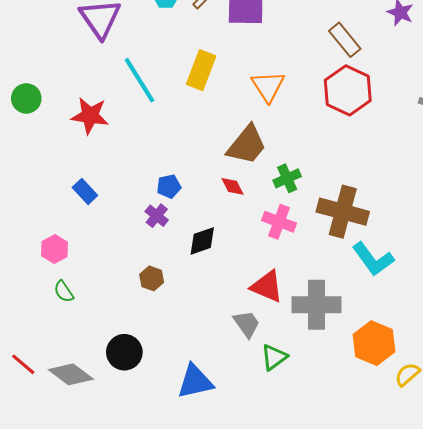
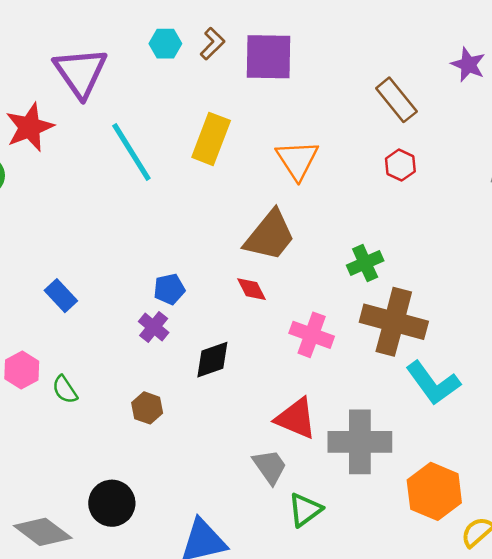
red hexagon: (348, 90) -> (400, 165), size x0.5
red star: (90, 116) -> (30, 127), moved, turned -30
green cross: (287, 178) -> (365, 263), moved
green semicircle: (64, 292) -> (65, 390), moved

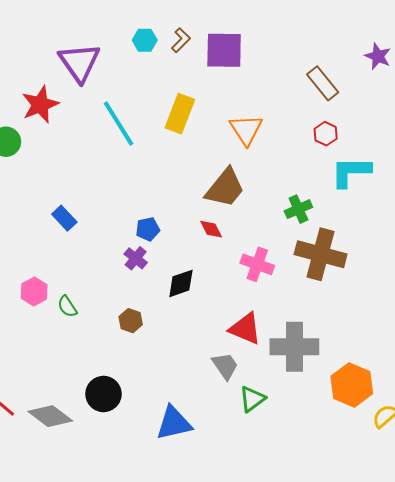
blue rectangle: (61, 296) -> (64, 218), moved
cyan L-shape: (433, 383) -> (351, 172), moved, turned 126

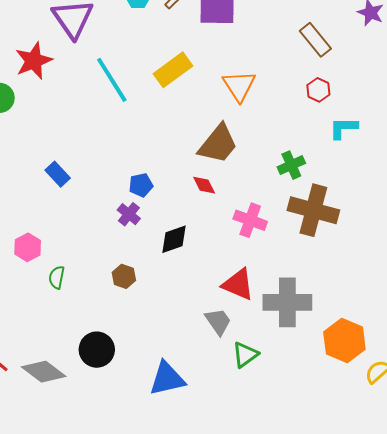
yellow rectangle: (180, 114) -> (173, 70), turned 33
cyan L-shape: (351, 172) -> (343, 128), size x0.7
green semicircle: (67, 307) -> (57, 277), moved, turned 45

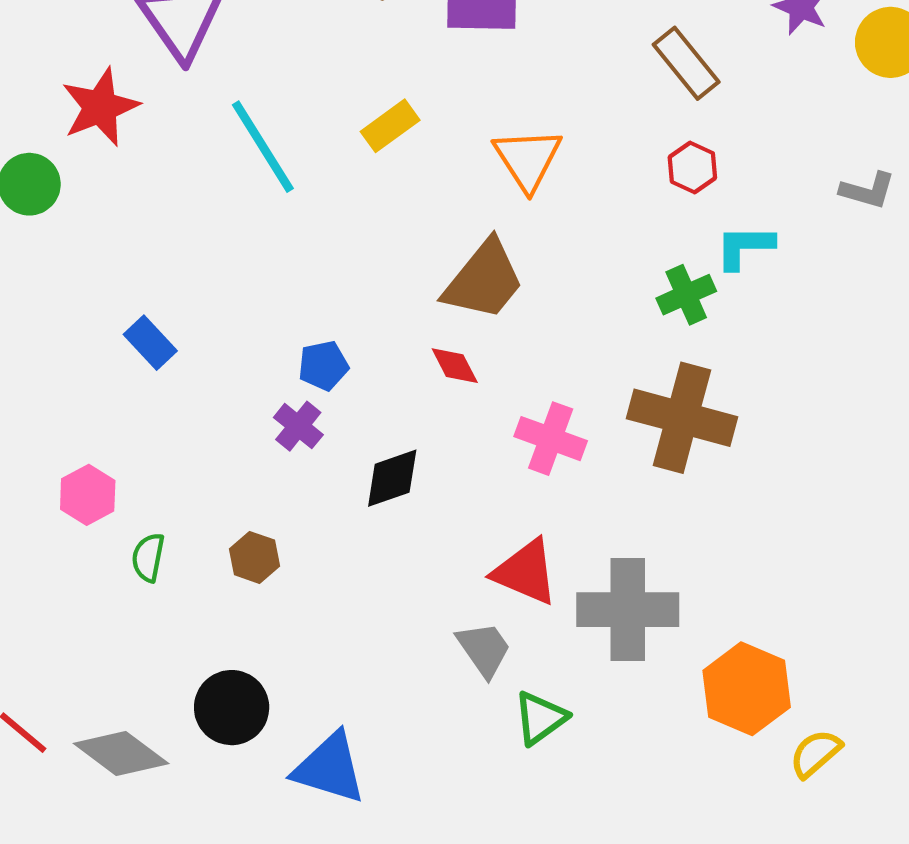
yellow rectangle: (173, 70) -> (390, 126), size x0.7
green cross: (291, 165) -> (686, 295), moved
brown hexagon: (124, 276) -> (255, 557), moved
blue triangle: (167, 379) -> (330, 768), moved, turned 30

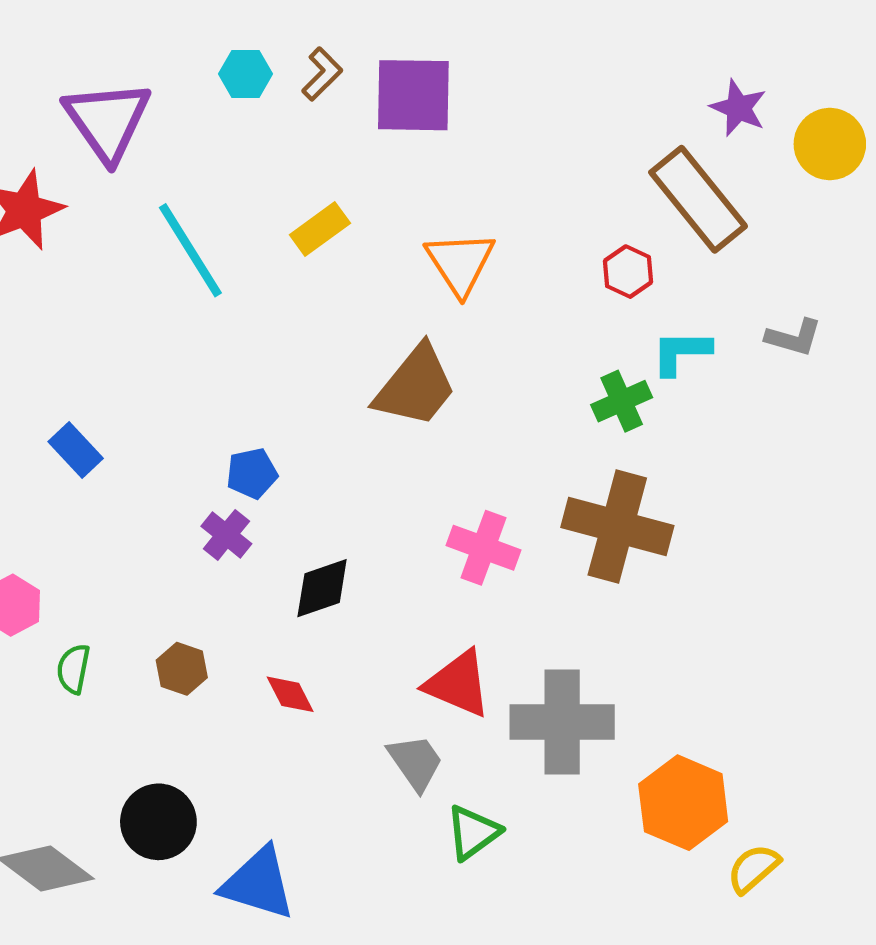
brown rectangle: (686, 63) -> (698, 199), moved, size x1.4
gray L-shape: (868, 190) -> (794, 337), moved
red diamond: (455, 366) -> (290, 694), moved

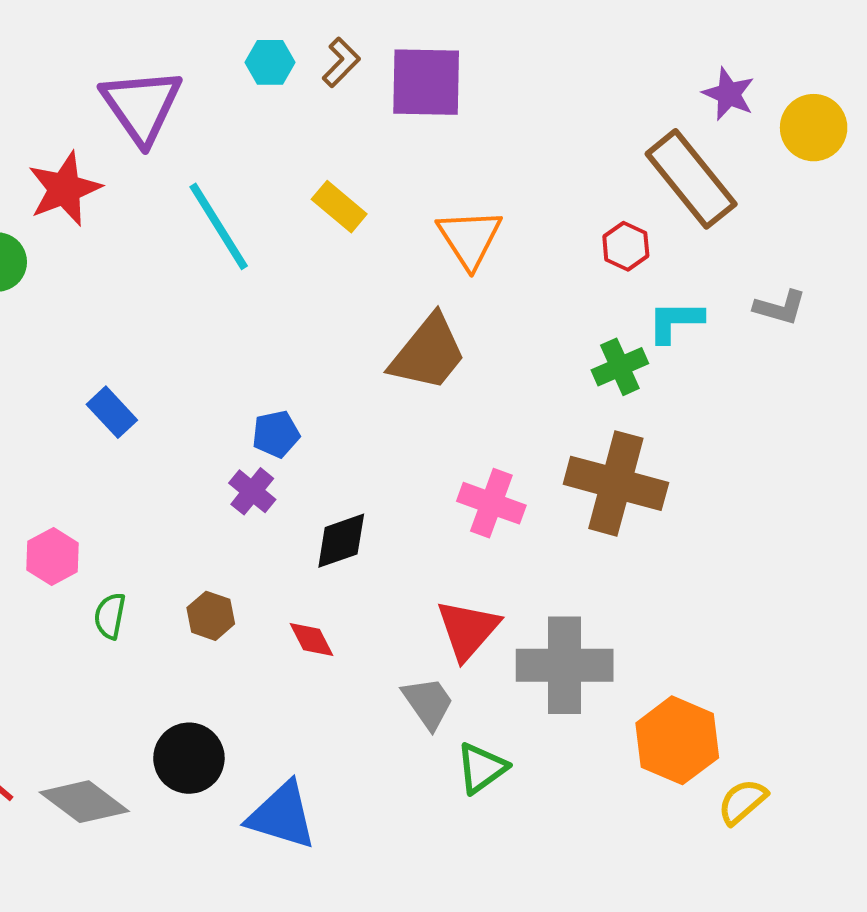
yellow rectangle: (320, 229) -> (339, 207), turned 76
red triangle: (458, 684) -> (468, 630), turned 48

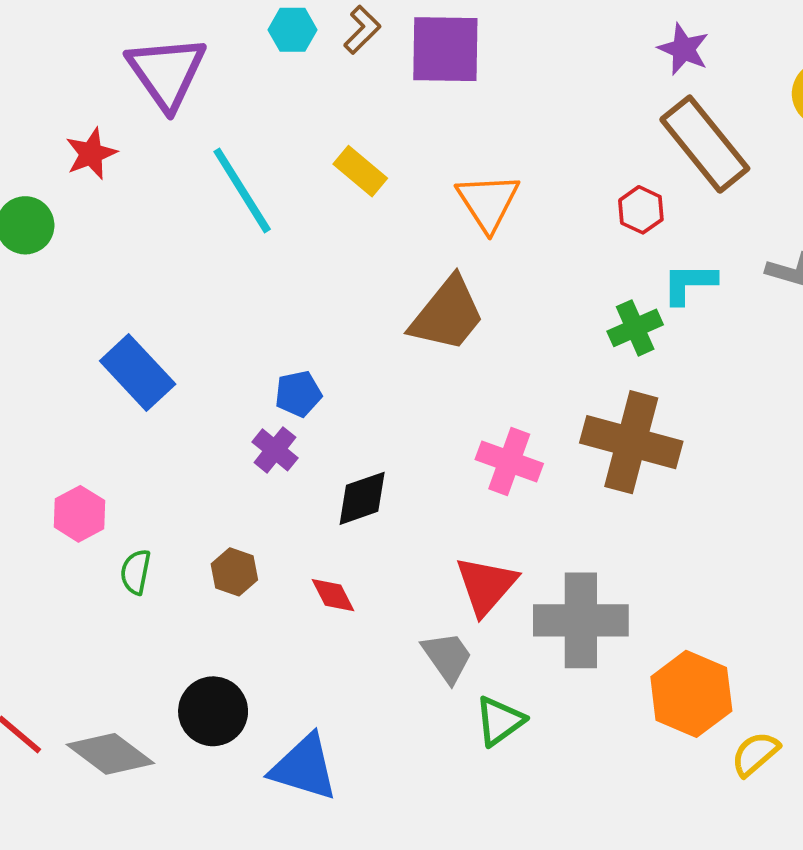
purple star: (729, 94) -> (684, 49), moved
red star: (64, 189) -> (91, 154), size x0.7
blue rectangle: (112, 412) -> (138, 372), size x1.5

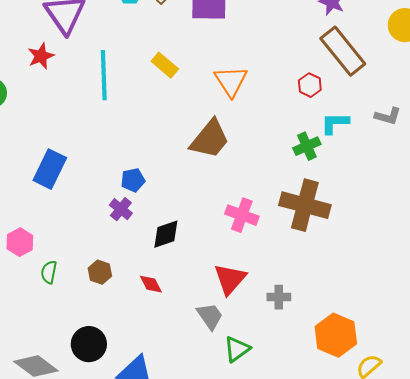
red star: (91, 154) -> (41, 56), moved
cyan line: (242, 190) -> (104, 75), turned 30
blue rectangle: (138, 372) -> (50, 169), turned 69
gray cross: (581, 620) -> (279, 297), size x0.5

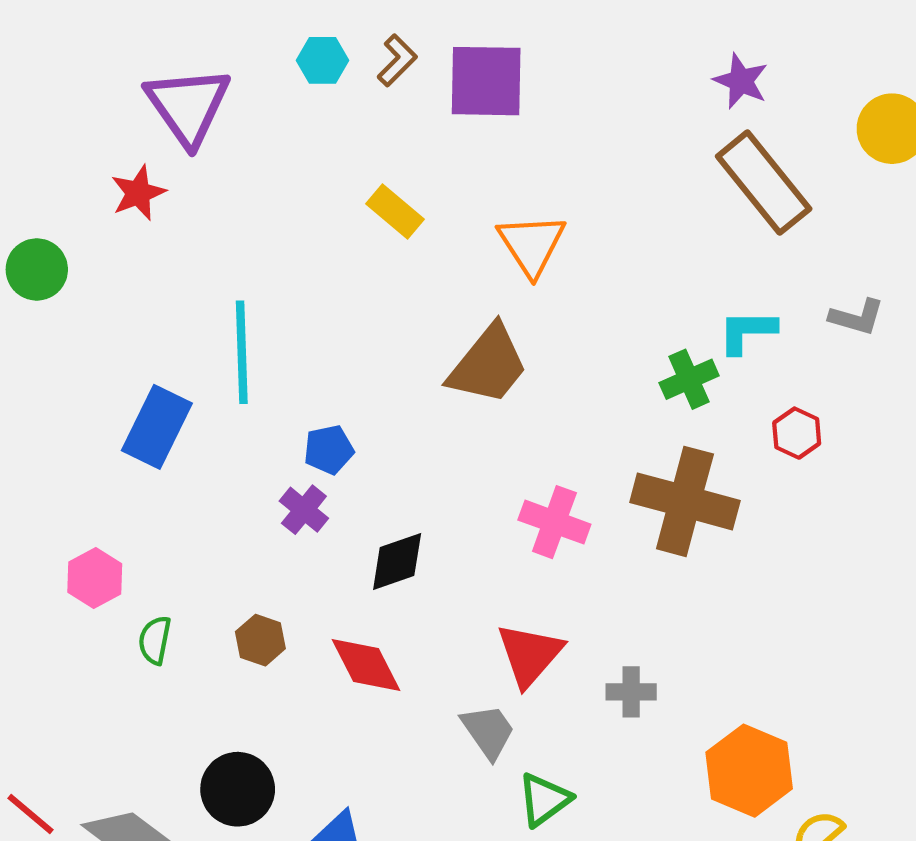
cyan line: (104, 75) -> (242, 352), moved
red hexagon: (310, 85) -> (797, 433), moved
red diamond: (151, 284) -> (366, 665), size x1.5

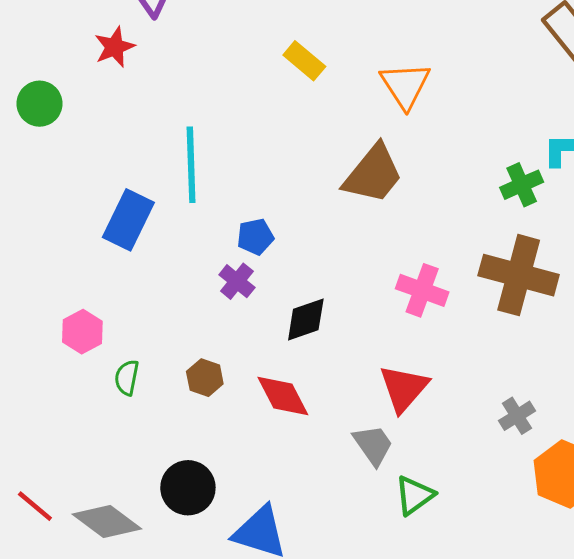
gray cross: (631, 692) -> (517, 416), moved, turned -32

